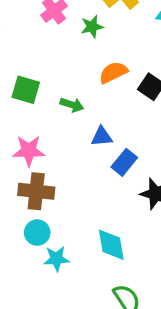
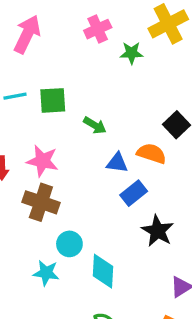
orange semicircle: (113, 72) -> (152, 154), moved, turned 32
green square: (26, 90) -> (53, 100), turned -32
cyan circle: (37, 233) -> (69, 244), moved

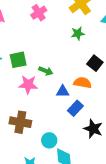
green star: (132, 53) -> (78, 33), moved
pink star: (42, 161) -> (28, 85), moved
cyan circle: (69, 244) -> (49, 140), moved

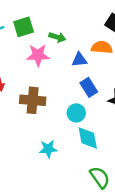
blue rectangle: (75, 108) -> (89, 87), moved, turned -70
cyan circle: (49, 140) -> (76, 113), moved

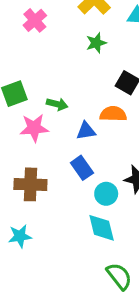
blue rectangle: (89, 87) -> (82, 168), moved
cyan circle: (76, 113) -> (106, 194), moved
cyan star: (48, 149) -> (20, 236), moved

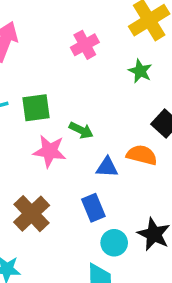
pink cross: (35, 20) -> (85, 45), moved
green star: (96, 43) -> (140, 71), turned 30
brown cross: (30, 184) -> (32, 214), turned 32

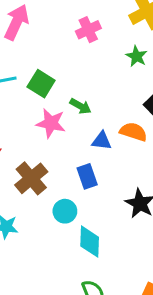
green square: (36, 108) -> (41, 84), turned 36
cyan circle: (114, 243) -> (65, 211), moved

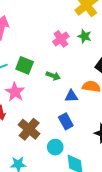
pink cross: (88, 30) -> (61, 39), moved
pink star: (51, 123) -> (15, 92), moved, turned 30

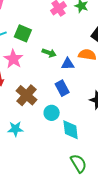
green arrow: (53, 76) -> (49, 53), moved

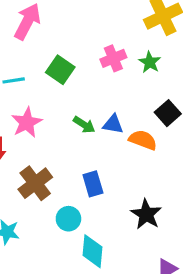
green square: (23, 33) -> (60, 70), moved
blue triangle: (68, 64) -> (113, 124), moved

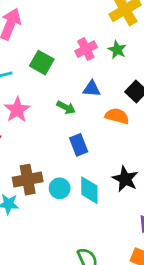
blue triangle: (113, 124) -> (92, 89), moved
brown cross: (35, 183) -> (28, 180), moved, turned 32
blue rectangle: (93, 184) -> (79, 145), moved
cyan diamond: (93, 251) -> (89, 190), moved

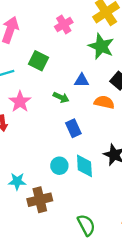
pink cross: (86, 49) -> (64, 24), moved
green star: (117, 50) -> (101, 46), size x1.6
brown cross: (28, 180) -> (40, 200), moved

